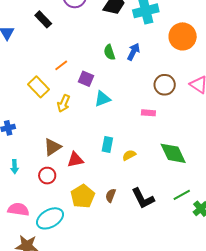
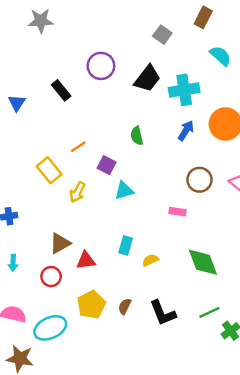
blue arrow: (133, 52) -> (186, 131), moved

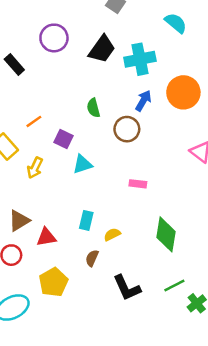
brown circle: (199, 180) -> (127, 129), moved
green diamond: (203, 262) -> (166, 234), turned 32
brown semicircle: (125, 306) -> (92, 258), moved

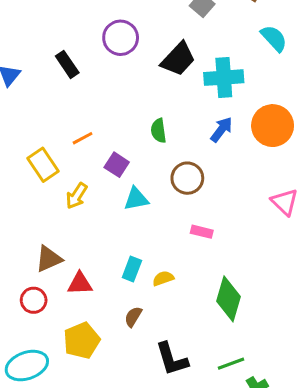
brown circle: (127, 129) -> (187, 178), moved
yellow semicircle: (112, 234) -> (163, 278), moved

